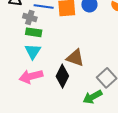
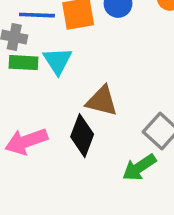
cyan triangle: (33, 51) -> (58, 61), moved

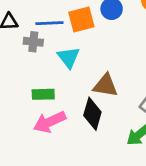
green rectangle: (24, 63) -> (43, 94), moved

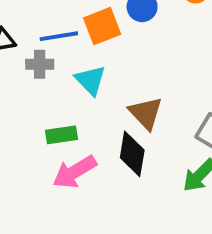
brown triangle: (106, 85) -> (146, 113), turned 44

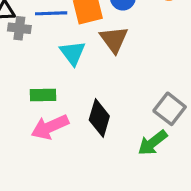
gray cross: (40, 64) -> (19, 28), moved
brown triangle: (146, 113) -> (114, 39), moved

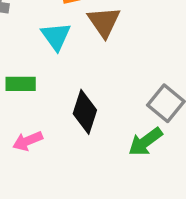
pink arrow: (50, 127) -> (28, 141), moved, size x0.7

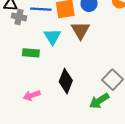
green rectangle: (21, 84) -> (31, 53), moved

